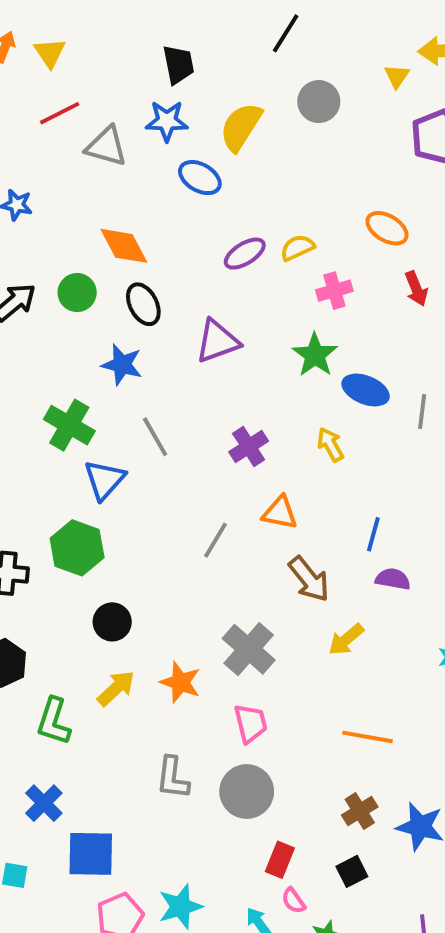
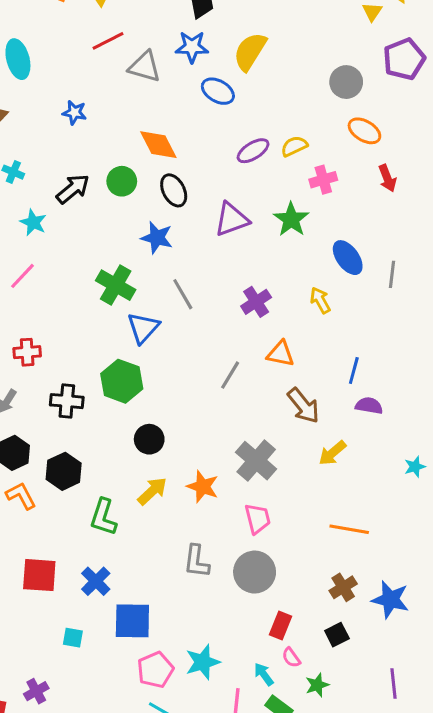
gray circle: (319, 102) -> (346, 82), moved
green star: (315, 355) -> (291, 219), moved
blue ellipse: (366, 390) -> (348, 258), turned 32

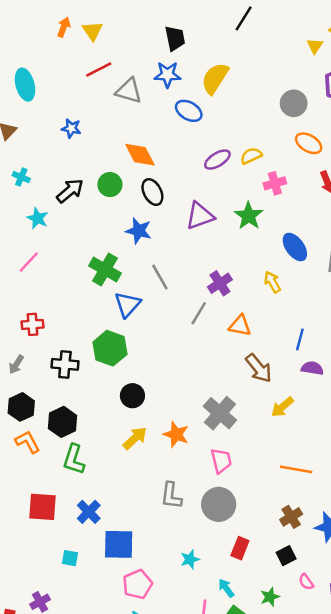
gray line: (230, 375) -> (199, 313), moved
green L-shape: (103, 517) -> (74, 459), moved
pink semicircle: (291, 658) -> (306, 582), moved
cyan star: (203, 662) -> (190, 559), moved, size x0.7

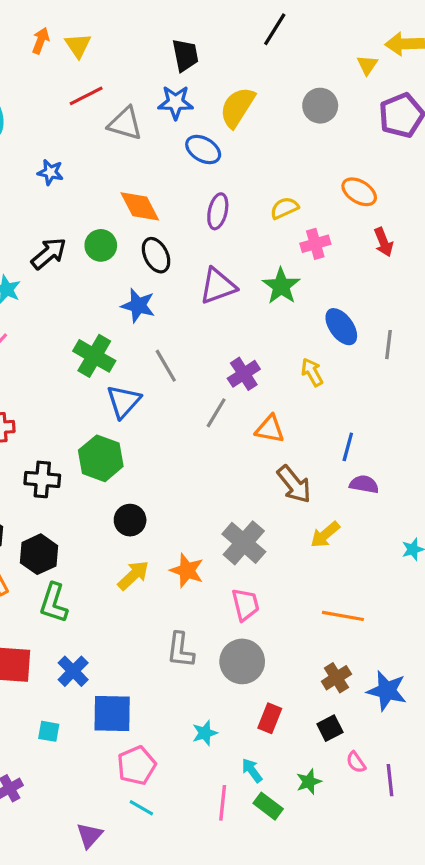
gray circle: (294, 103) -> (320, 106), moved
purple ellipse: (217, 160) -> (218, 211), moved, turned -45

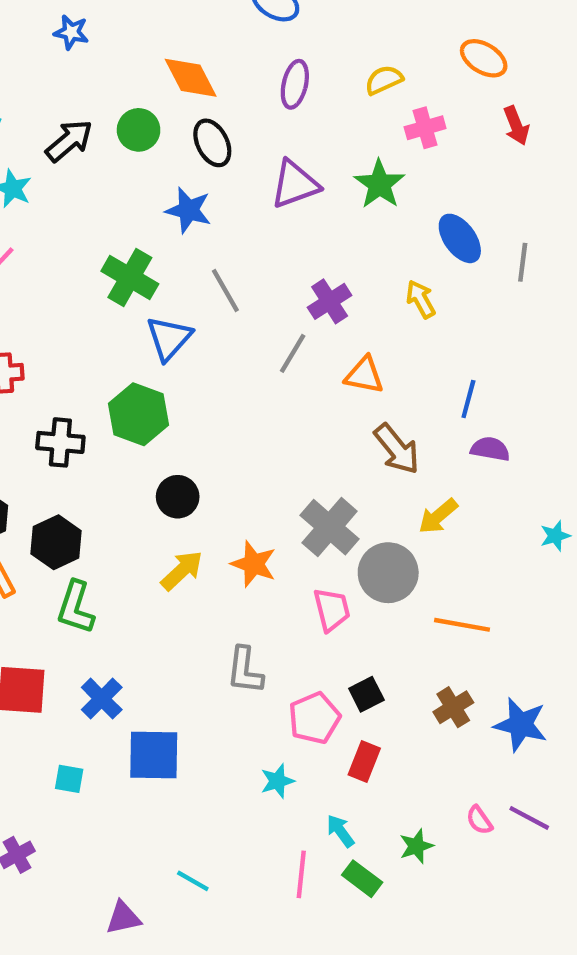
gray circle: (242, 661) -> (388, 573), moved
black square: (330, 728) -> (366, 694), moved
pink pentagon: (137, 765) -> (314, 718), moved
purple line: (390, 780) -> (529, 818), moved, turned -56
purple triangle: (89, 835) -> (123, 918), turned 36

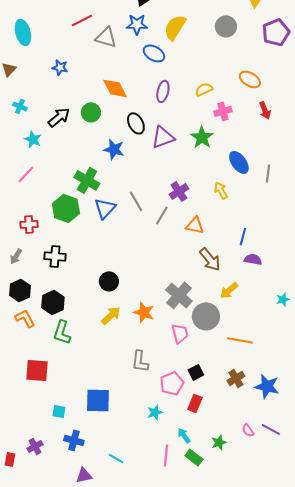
black ellipse: (212, 143) -> (136, 123), moved
gray line: (225, 291) -> (136, 201), moved
green hexagon: (139, 414) -> (66, 208), moved
blue cross: (102, 699) -> (74, 440), moved, turned -30

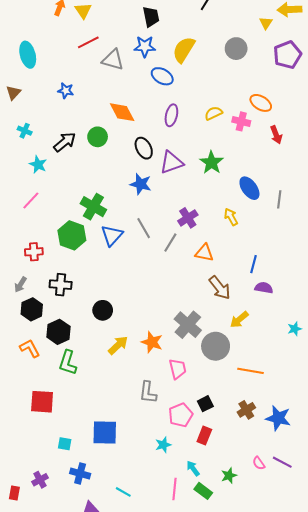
pink cross: (223, 111) -> (241, 121), moved, turned 30
blue star: (114, 149) -> (141, 184), moved
black circle: (109, 281) -> (103, 310), moved
black hexagon: (20, 290) -> (32, 309), moved
pink trapezoid: (180, 333) -> (178, 369), moved

